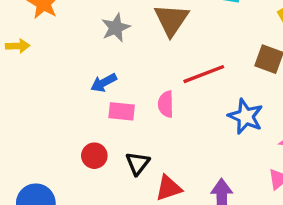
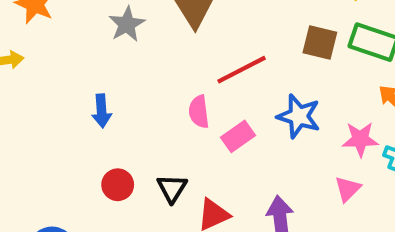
blue arrow: (104, 83) -> (102, 111), moved, turned -60
pink rectangle: (122, 111) -> (238, 136), moved, turned -35

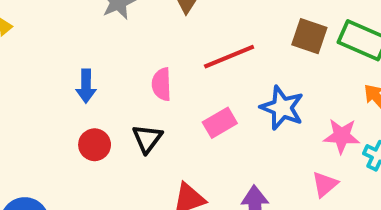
pink semicircle: (199, 112) -> (162, 84), moved
red circle: (118, 185) -> (95, 145), moved
black triangle: (172, 188) -> (147, 139), moved

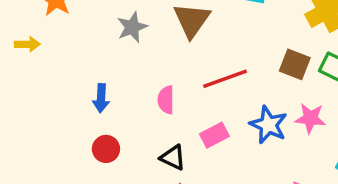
pink star: (342, 136) -> (310, 118), moved
black triangle: (147, 139) -> (173, 157), moved, turned -44

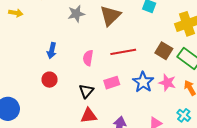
black triangle: (173, 157) -> (86, 91), turned 35

